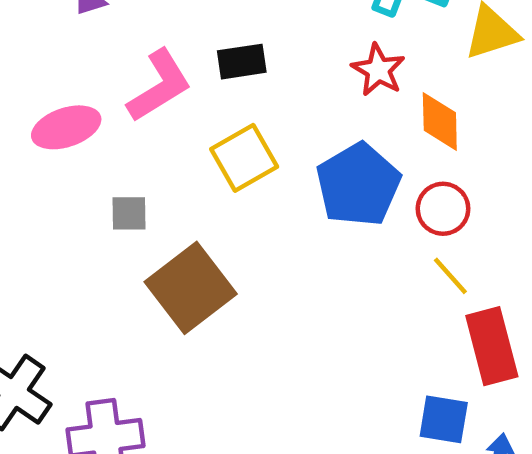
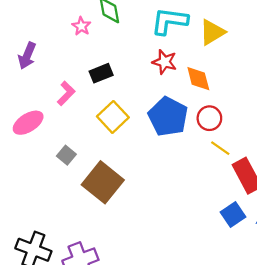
pink L-shape: (159, 86) -> (66, 93), size x0.7
gray square: (129, 213) -> (66, 155), turned -36
blue square: (444, 419) -> (233, 214), turned -30

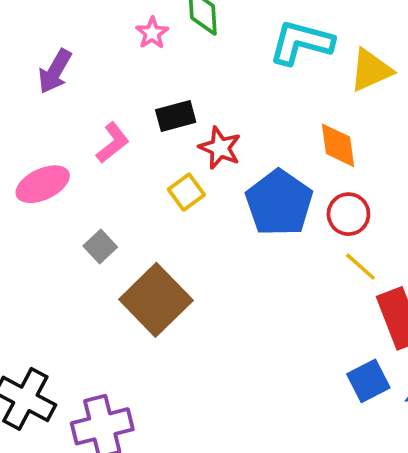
red star: (164, 62) -> (220, 148), moved
yellow square: (113, 117) -> (186, 192), size x0.7

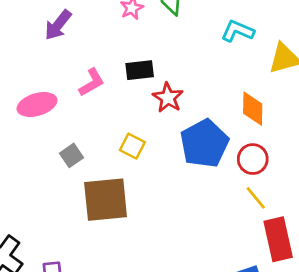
cyan L-shape: (301, 43) -> (238, 31), size x0.7
yellow square: (186, 192) -> (132, 146), moved, turned -35
brown square: (156, 300) -> (106, 200), turned 30

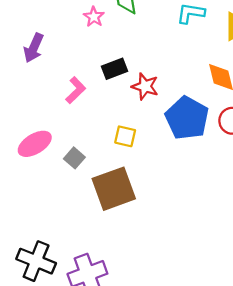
pink ellipse: (37, 104) -> (35, 144), moved

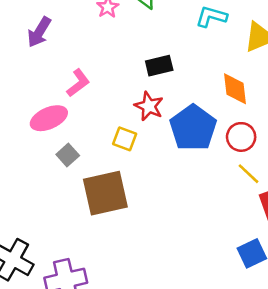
black rectangle: (114, 69) -> (159, 66), moved
red star: (145, 86) -> (149, 106), moved
pink ellipse: (35, 144) -> (49, 118), moved

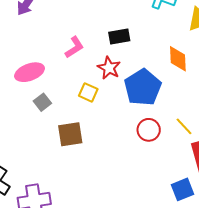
pink L-shape: (78, 83) -> (74, 47), moved
red circle: (241, 137) -> (149, 130), moved
brown square: (105, 193) -> (70, 134), size x0.7

